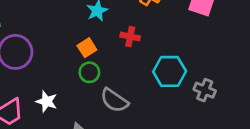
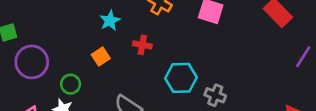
green circle: (89, 72) -> (71, 84), moved

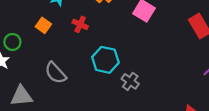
orange square: (101, 56) -> (43, 25), turned -35

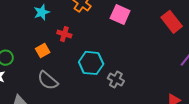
orange square: (43, 25) -> (43, 50), moved, turned 32

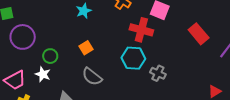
red rectangle: (172, 22) -> (199, 34), moved
red cross: (64, 34) -> (141, 30), moved, size x1.6

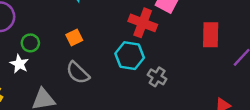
red rectangle: (199, 34) -> (211, 35), turned 35

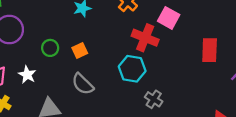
green circle: (30, 43) -> (50, 48), moved
gray cross: (157, 77) -> (154, 99), moved

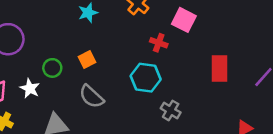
red cross: (145, 38) -> (159, 43), size x0.6
green circle: (50, 48) -> (52, 68), moved
red rectangle: (210, 50) -> (220, 69), moved

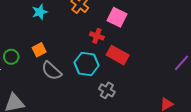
red rectangle: (220, 69) -> (118, 55), moved, turned -60
gray semicircle: (91, 96) -> (51, 71), moved

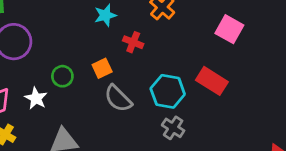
pink square: (117, 17) -> (229, 29), moved
red cross: (97, 36) -> (133, 42), moved
gray cross: (107, 90) -> (173, 128), moved

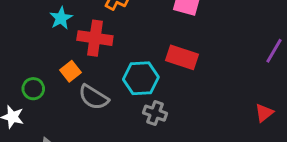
red cross: (133, 42) -> (95, 38), size x1.6

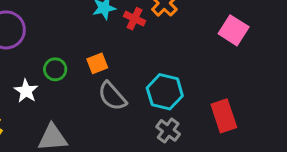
red cross: (95, 38) -> (135, 19), moved, size x0.6
red rectangle: (182, 57) -> (224, 116), moved, turned 36

